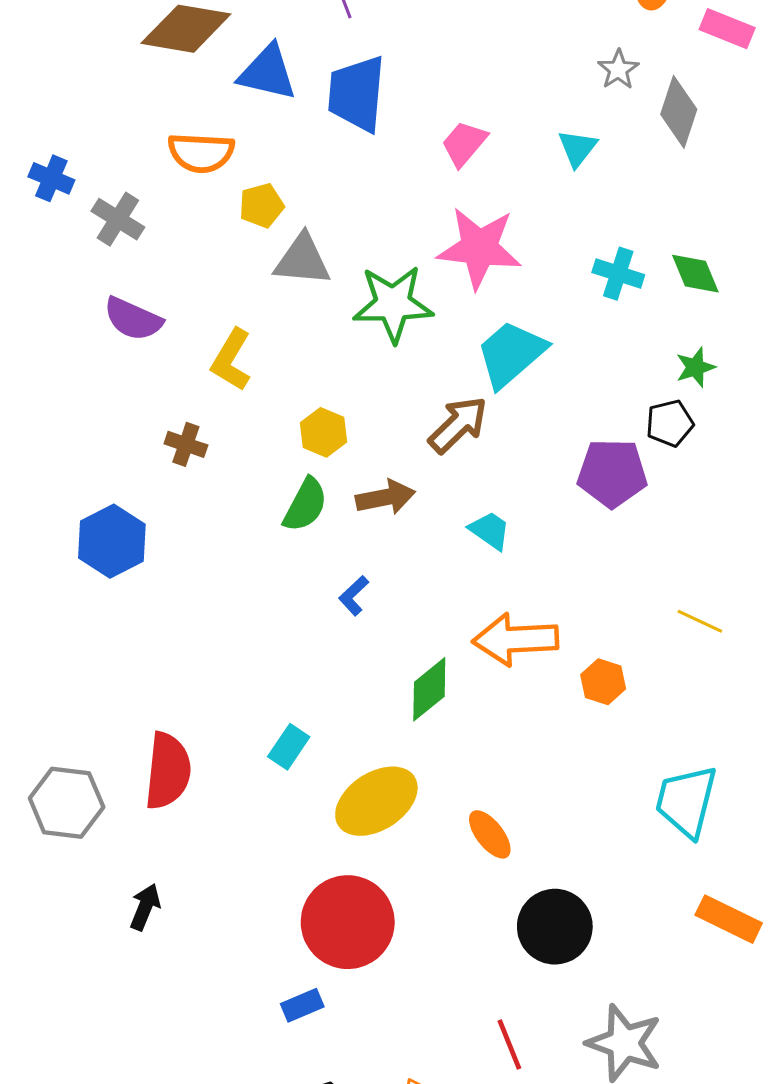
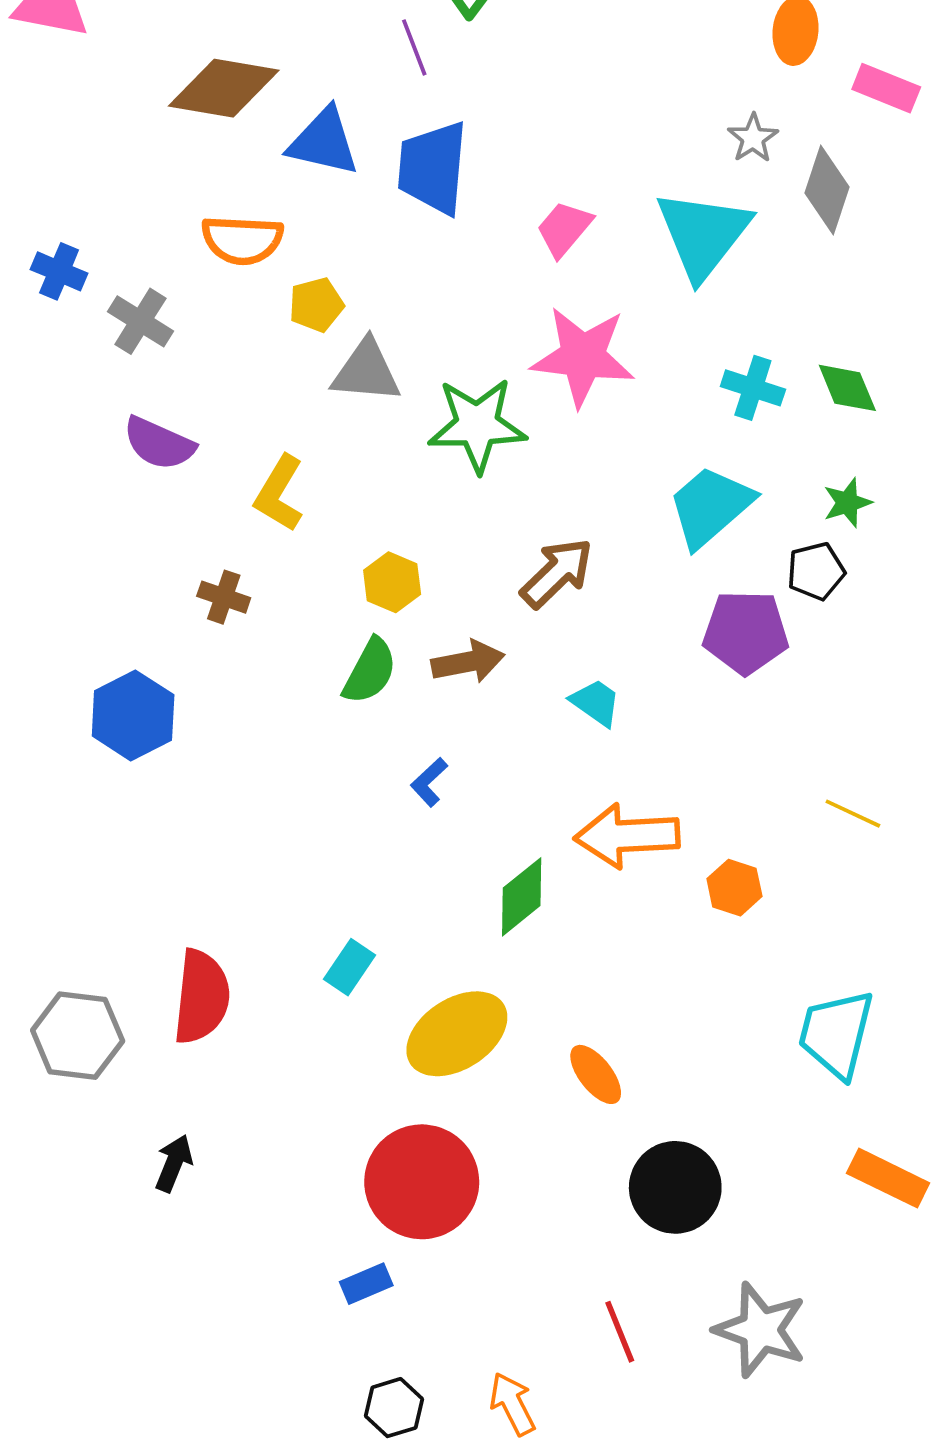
cyan triangle: (577, 148) -> (703, 234), size x2.0
cyan trapezoid: (511, 354) -> (710, 506), moved

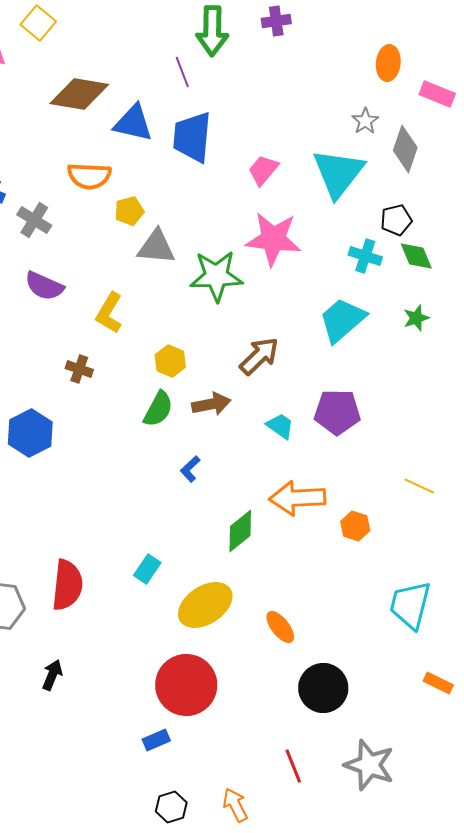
black pentagon: (816, 571) -> (396, 220), moved
purple pentagon: (746, 632) -> (337, 412), moved
orange rectangle: (888, 1178) -> (438, 683), size x0.7

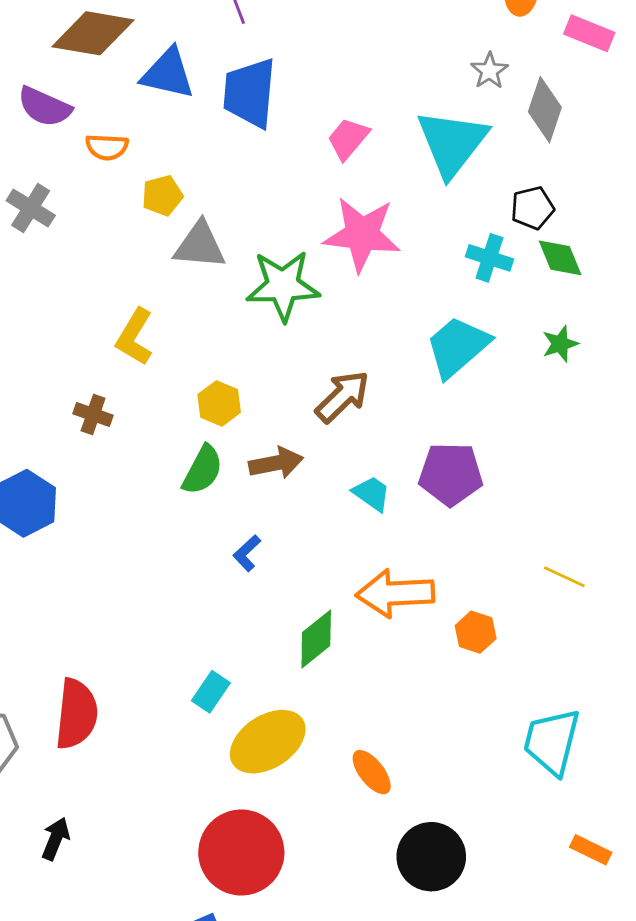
orange semicircle: (89, 176) -> (107, 147), size x0.7
purple semicircle: (44, 286) -> (45, 107), moved
cyan rectangle: (147, 569) -> (211, 692), moved

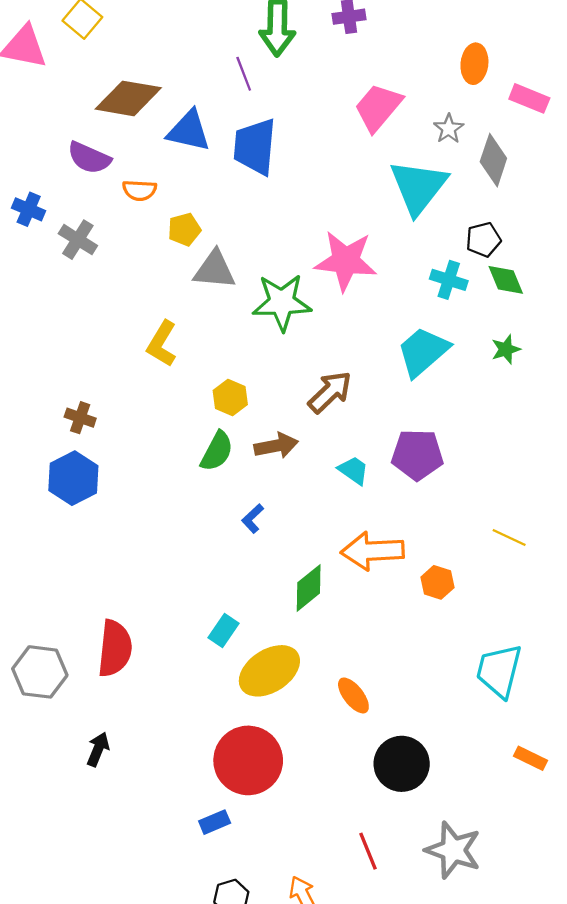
pink trapezoid: (348, 139) -> (378, 107), moved, size x1.4
brown cross: (93, 415) -> (80, 418), moved

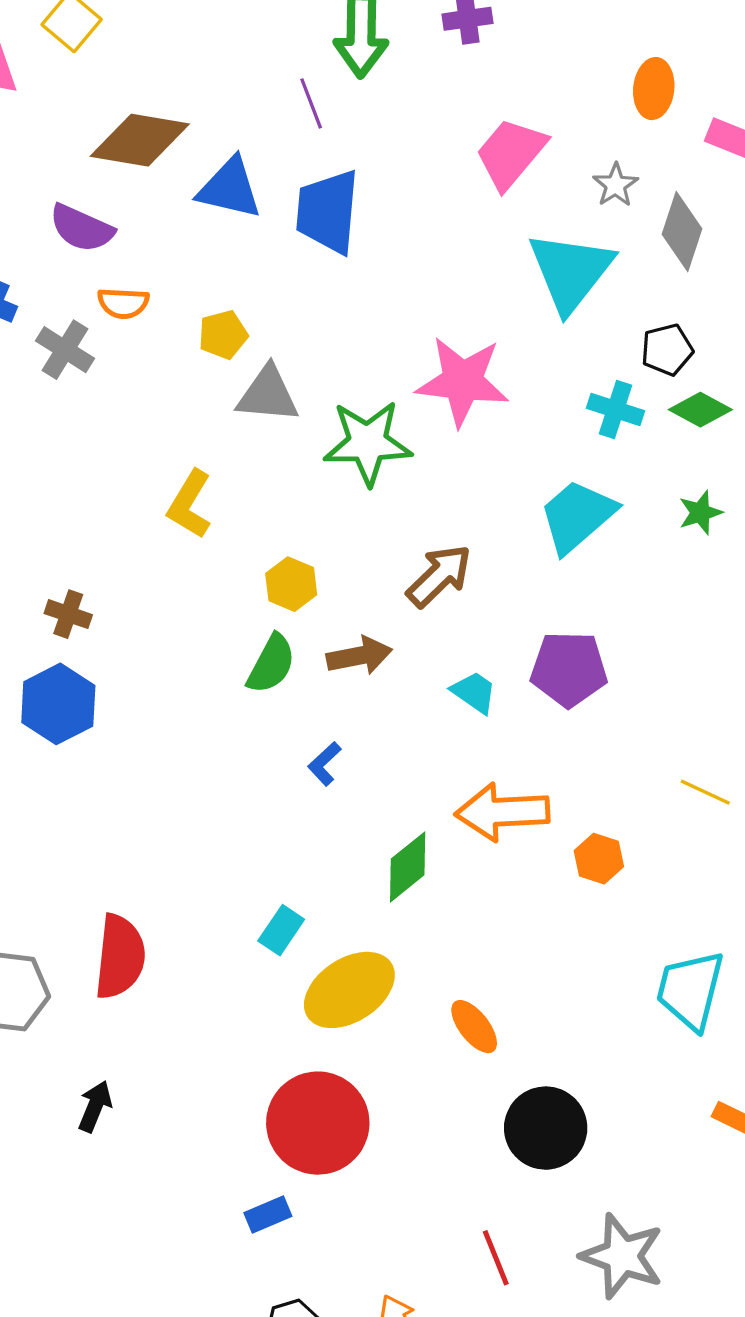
orange semicircle: (139, 190) -> (123, 303), moved
green diamond: (506, 280) -> (700, 410), turned -39

